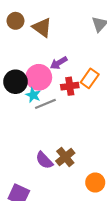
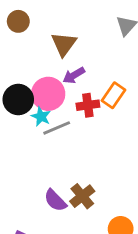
brown triangle: (42, 27) -> (64, 44), moved, turned 30

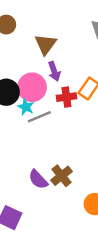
purple arrow: (74, 75) -> (54, 71), turned -78

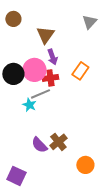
red cross: (66, 97) -> (50, 78), moved
cyan star: (26, 107) -> (29, 105), moved

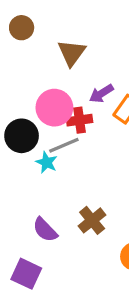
purple arrow: (52, 57) -> (101, 94), moved, turned 77
black circle: (13, 74) -> (22, 136), moved
purple semicircle: (39, 145) -> (45, 230), moved

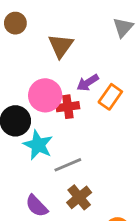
gray line: (64, 145) -> (68, 165), moved
cyan star: (47, 162) -> (38, 145), size x1.5

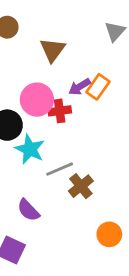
orange rectangle: (110, 97) -> (98, 87), moved
brown cross: (79, 197) -> (81, 186), moved

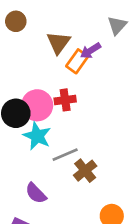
purple arrow: (79, 87) -> (90, 51), moved
orange rectangle: (98, 87) -> (77, 61), moved
pink circle: (37, 100) -> (37, 105), moved

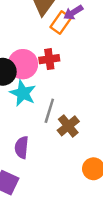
gray line: (65, 155) -> (49, 111), turned -50
purple semicircle: (36, 193) -> (22, 147), turned 50

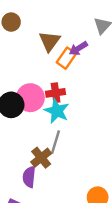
cyan star: (23, 93) -> (57, 111), moved
brown cross: (68, 126) -> (41, 158), moved

